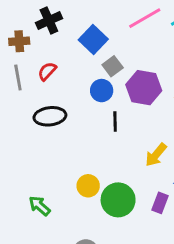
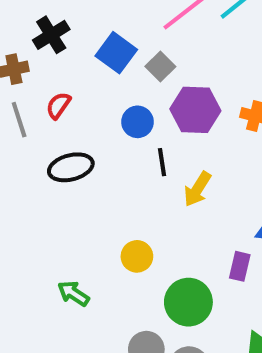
gray square: (113, 66) -> (160, 67), moved
yellow arrow: (156, 155) -> (197, 189), moved
green circle: (118, 200) -> (188, 302), moved

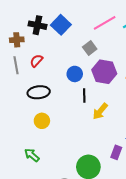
black cross: (51, 35) -> (37, 25), turned 36
blue square: (116, 53) -> (61, 25), moved
yellow circle: (137, 256) -> (42, 121), moved

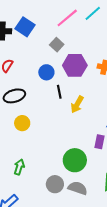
green arrow: (32, 155) -> (19, 167), moved, turned 77

